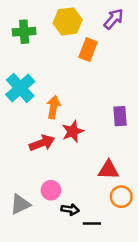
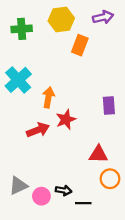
purple arrow: (114, 19) -> (103, 17), turned 36
pink circle: (51, 190) -> (41, 196), moved

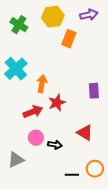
green cross: (22, 29) -> (19, 25), turned 36
red triangle: (98, 154) -> (85, 133), turned 30
orange circle: (110, 179) -> (95, 169), moved
black arrow: (64, 190) -> (55, 145), moved
pink circle: (41, 196) -> (36, 138), moved

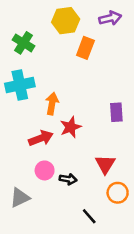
green cross: (19, 25) -> (24, 43), moved
cyan cross: (16, 69) -> (20, 85), turned 30
red triangle: (85, 133) -> (105, 164), turned 30
orange circle: (95, 169) -> (118, 193), moved
black line: (72, 175) -> (89, 216), turned 48

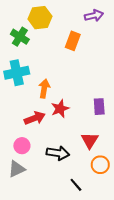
yellow hexagon: (66, 21) -> (40, 18), moved
purple rectangle: (116, 112) -> (99, 107), moved
pink circle: (45, 170) -> (22, 146), moved
black arrow: (68, 179) -> (58, 153), size x1.5

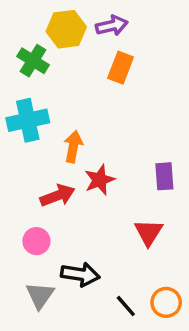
purple arrow: (94, 15) -> (112, 26), moved
black arrow: (58, 153) -> (80, 274), moved
orange circle: (100, 165) -> (166, 302), moved
gray triangle: (17, 169) -> (40, 295), moved, turned -30

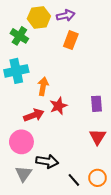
red triangle: (149, 232) -> (98, 137), moved
pink circle: (36, 241) -> (21, 142), size x1.5

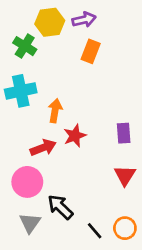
black arrow: (47, 161) -> (60, 207), turned -145

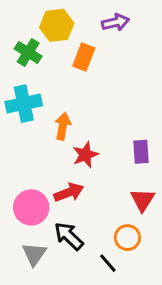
purple arrow: (84, 20) -> (115, 22), moved
orange rectangle: (91, 51) -> (84, 57), moved
red arrow: (43, 148) -> (69, 192), moved
orange circle: (125, 228) -> (127, 238), moved

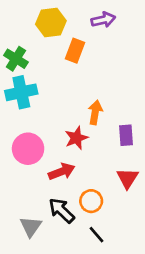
green cross: (28, 52) -> (16, 59), moved
orange arrow: (63, 126) -> (95, 112), moved
pink circle: (31, 207) -> (28, 149), moved
orange circle: (127, 238) -> (91, 201), moved

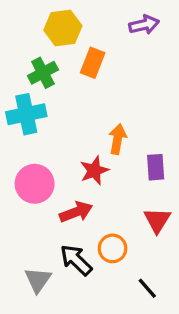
purple arrow: (103, 20) -> (144, 25), moved
green cross: (16, 59) -> (43, 73), moved, turned 30
black line: (97, 235) -> (147, 288), moved

